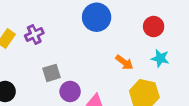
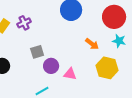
red circle: (154, 27) -> (114, 17), size x1.5

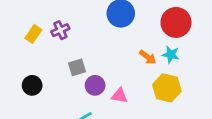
cyan star: (119, 41) -> (171, 55), moved

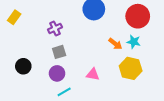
purple cross: (60, 30) -> (55, 28), moved
yellow rectangle: (33, 34) -> (14, 17), moved
purple circle: (95, 85) -> (57, 73), moved

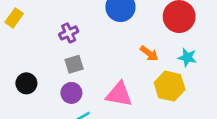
cyan star: (134, 42) -> (187, 57), moved
pink triangle: (93, 74) -> (119, 94), size x1.5

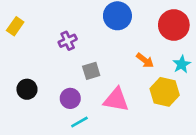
cyan star: (187, 57) -> (182, 64), turned 30
gray square: (74, 64) -> (91, 71), moved

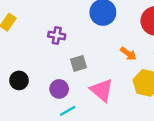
purple cross: (68, 41) -> (57, 35), turned 35
pink triangle: (116, 100) -> (102, 90), turned 30

